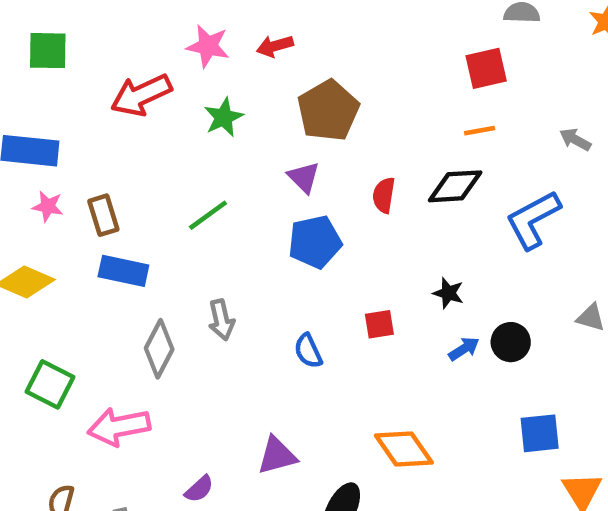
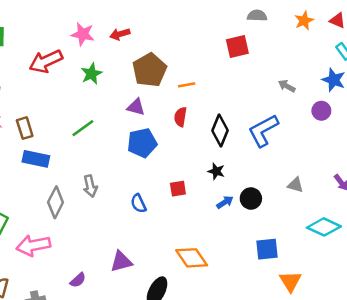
orange line: (480, 131) -> (187, 85), moved
purple triangle: (304, 177) -> (136, 107), turned -30
black diamond: (455, 186) -> (220, 131), moved, turned -64

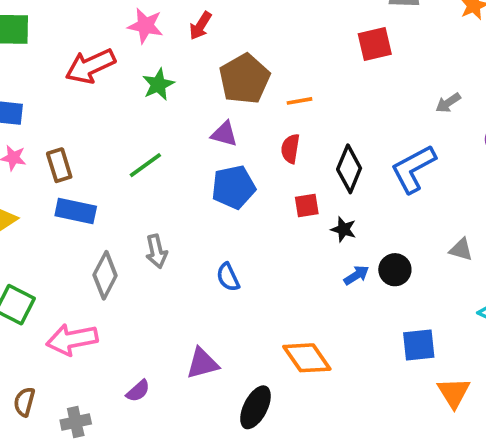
red arrow: (120, 34) -> (200, 26), turned -42
gray arrow: (287, 86) -> (448, 103), turned -63
red square: (178, 189) -> (307, 206), moved

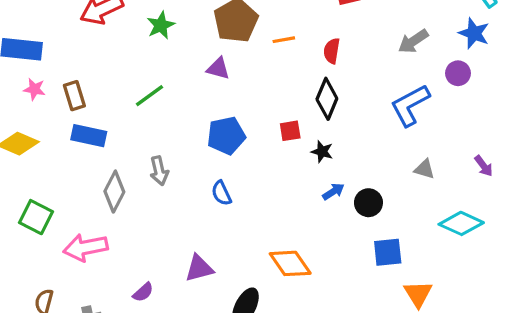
gray arrow: (448, 103) -> (413, 41), size x1.4
red semicircle: (290, 149) -> (332, 51), moved
blue L-shape: (413, 169) -> (410, 105), moved
blue pentagon: (233, 187) -> (226, 136), moved
black circle: (395, 270) -> (368, 203), moved

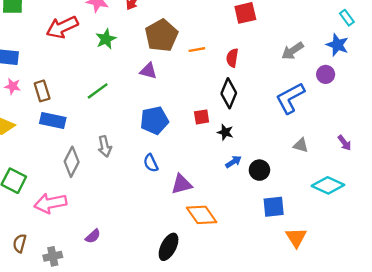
purple triangle: (199, 268) -> (181, 184), moved

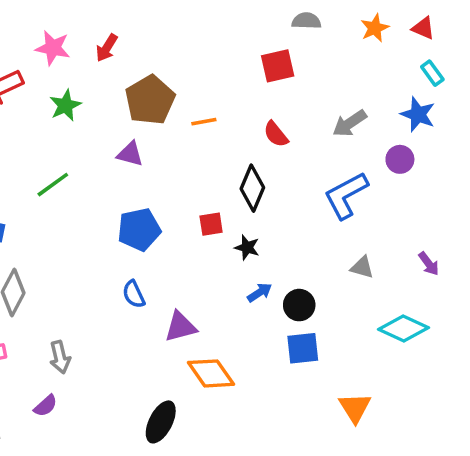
red semicircle: (232, 58) -> (276, 134), moved, turned -48
gray arrow: (105, 146) -> (60, 357), moved
blue square: (274, 207) -> (303, 348), moved

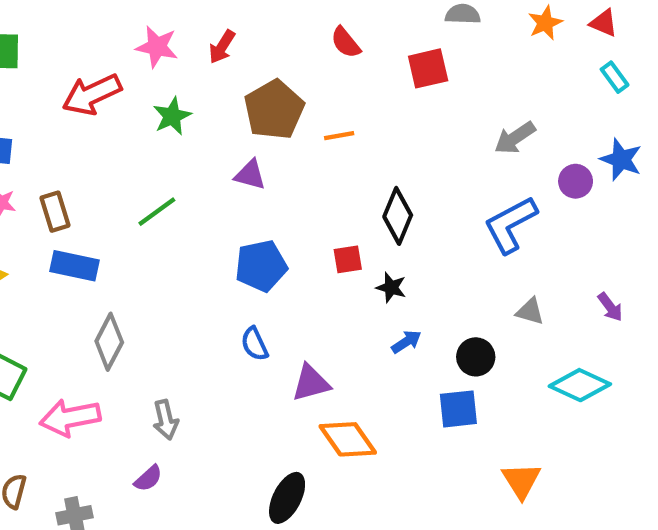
blue star: (418, 114) -> (621, 160), moved
red semicircle: (276, 134) -> (346, 42), moved
black circle: (299, 305) -> (476, 357), moved

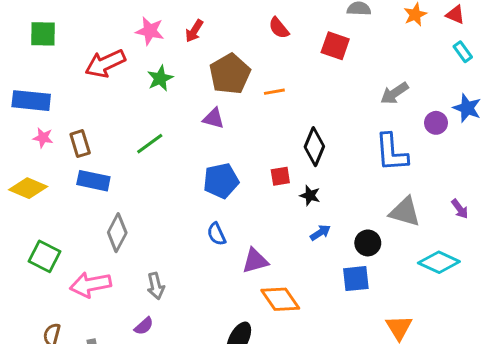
red square: (428, 68) -> (335, 46), turned 32
blue L-shape: (510, 225) -> (392, 152), turned -66
gray triangle: (530, 311) -> (405, 212), size x1.6

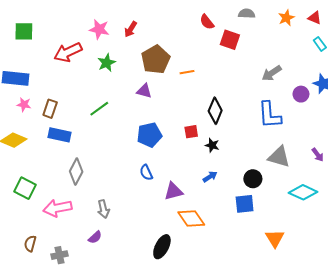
red semicircle: (279, 28) -> (207, 22), moved
brown rectangle: (80, 144) -> (50, 109), turned 36
blue arrow: (320, 233) -> (210, 177), moved

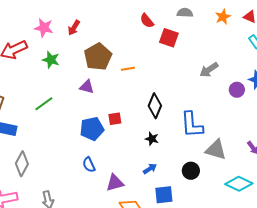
green star: (107, 63) -> (51, 60), turned -30
blue L-shape: (270, 115) -> (192, 125), moved
red square: (191, 132) -> (115, 119), moved
blue square: (245, 204) -> (164, 195), moved

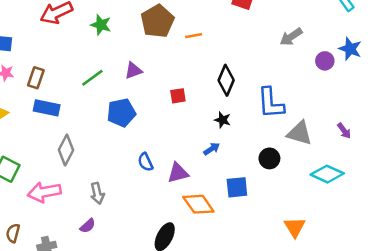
purple triangle: (87, 87) -> (133, 71), moved, turned -35
blue pentagon: (92, 129) -> (121, 113), moved
blue semicircle: (89, 165) -> (145, 162), moved
blue arrow: (150, 169) -> (212, 149), moved

